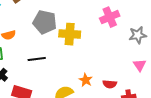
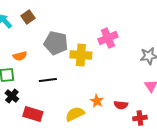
pink cross: (110, 17) -> (108, 38), moved

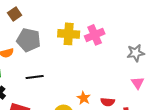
gray pentagon: (56, 43) -> (29, 40), moved
yellow cross: (81, 55) -> (69, 34), moved

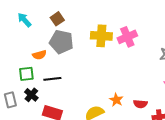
brown square: (15, 14) -> (57, 19), moved
black line: (35, 77) -> (52, 79), moved

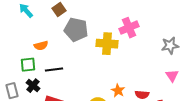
yellow cross: (101, 36) -> (107, 44), moved
gray pentagon: (61, 42) -> (76, 30), moved

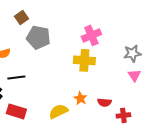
yellow cross: (107, 44) -> (84, 60), moved
pink triangle: (172, 76) -> (134, 75), moved

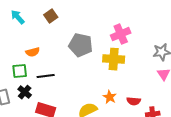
gray pentagon: (38, 37) -> (81, 45), moved

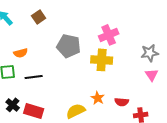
black cross: (25, 92) -> (13, 105), moved

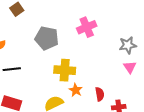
yellow cross: (102, 60) -> (65, 70), moved
red semicircle: (122, 102) -> (100, 94), turned -104

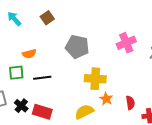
pink cross: (87, 27) -> (126, 43), moved

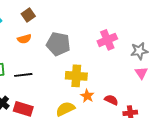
orange semicircle: (29, 54) -> (24, 39), moved
red semicircle: (130, 103) -> (111, 100), turned -56

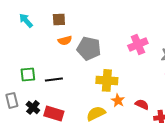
brown square: (28, 15) -> (59, 19), turned 32
orange semicircle: (24, 39) -> (65, 40), moved

